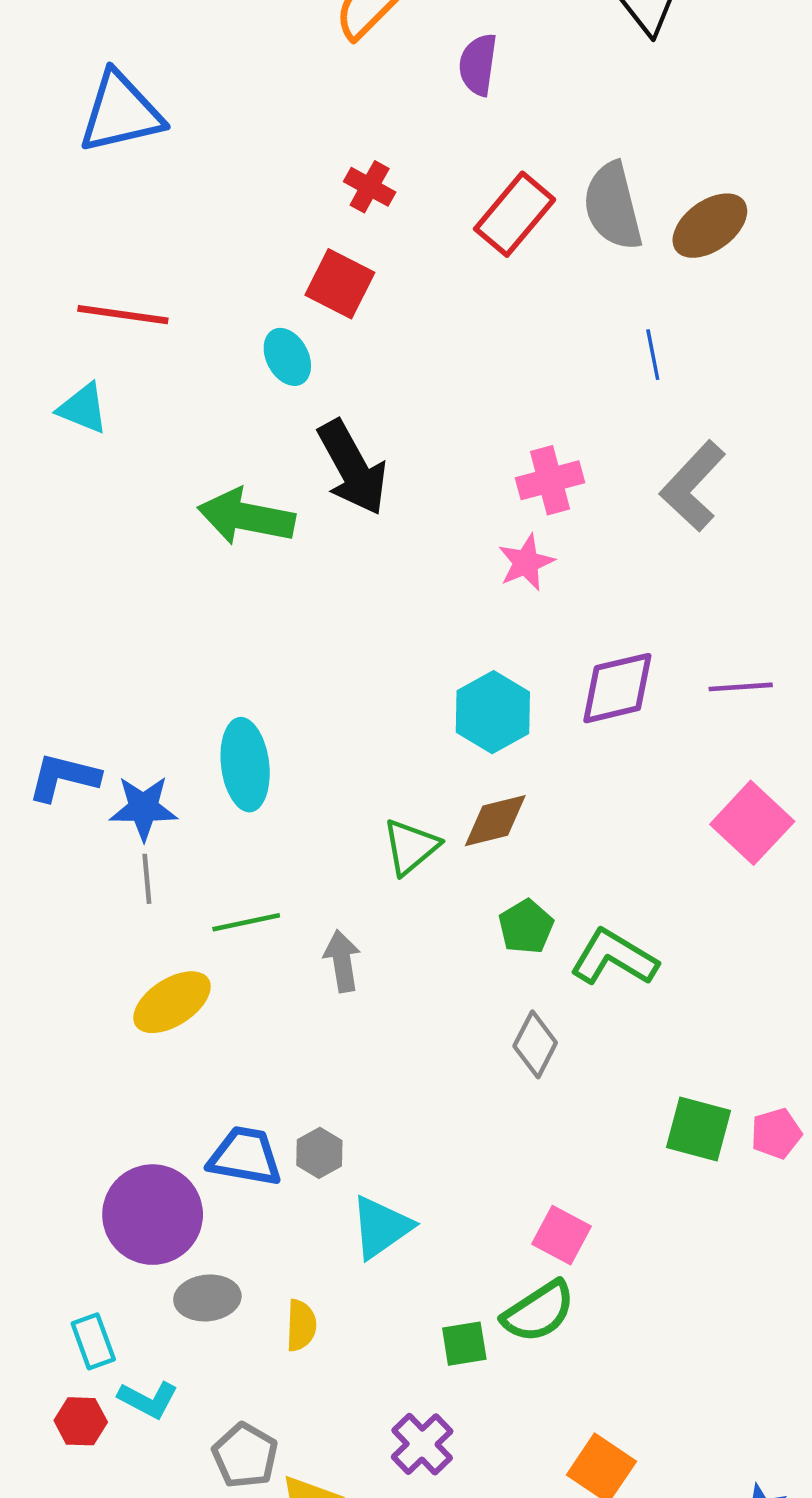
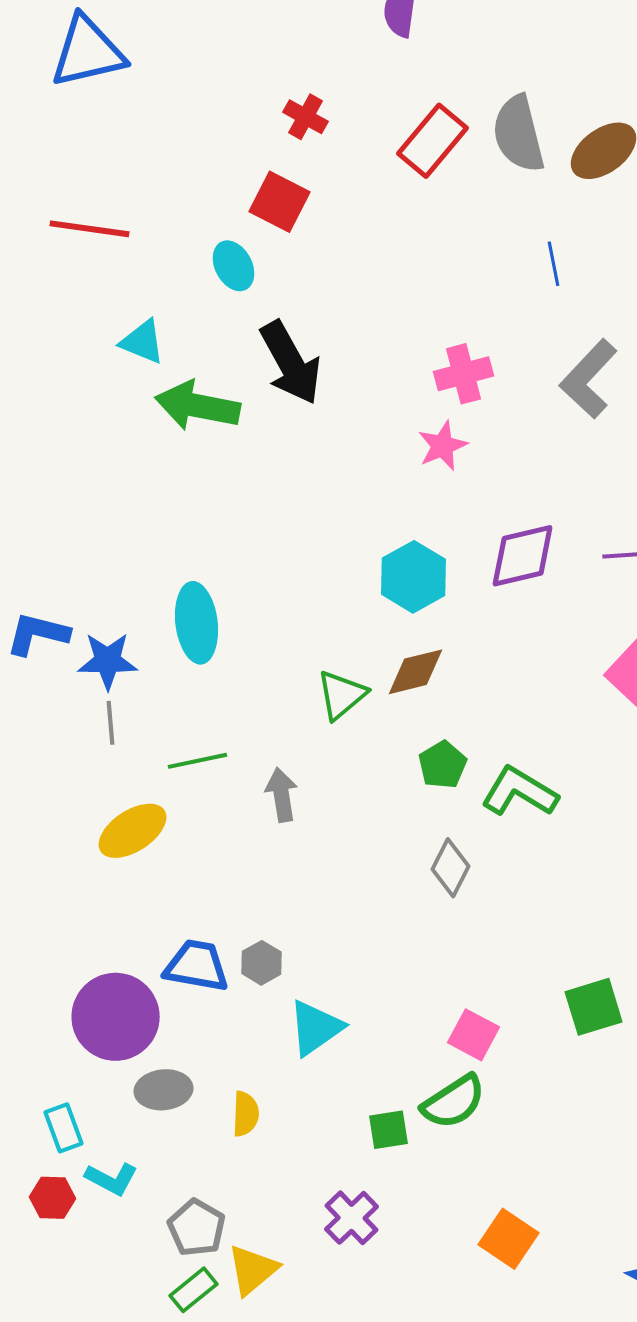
cyan triangle: (83, 408) -> (143, 342), moved
green square: (698, 1129) -> (594, 1007), moved, turned -32

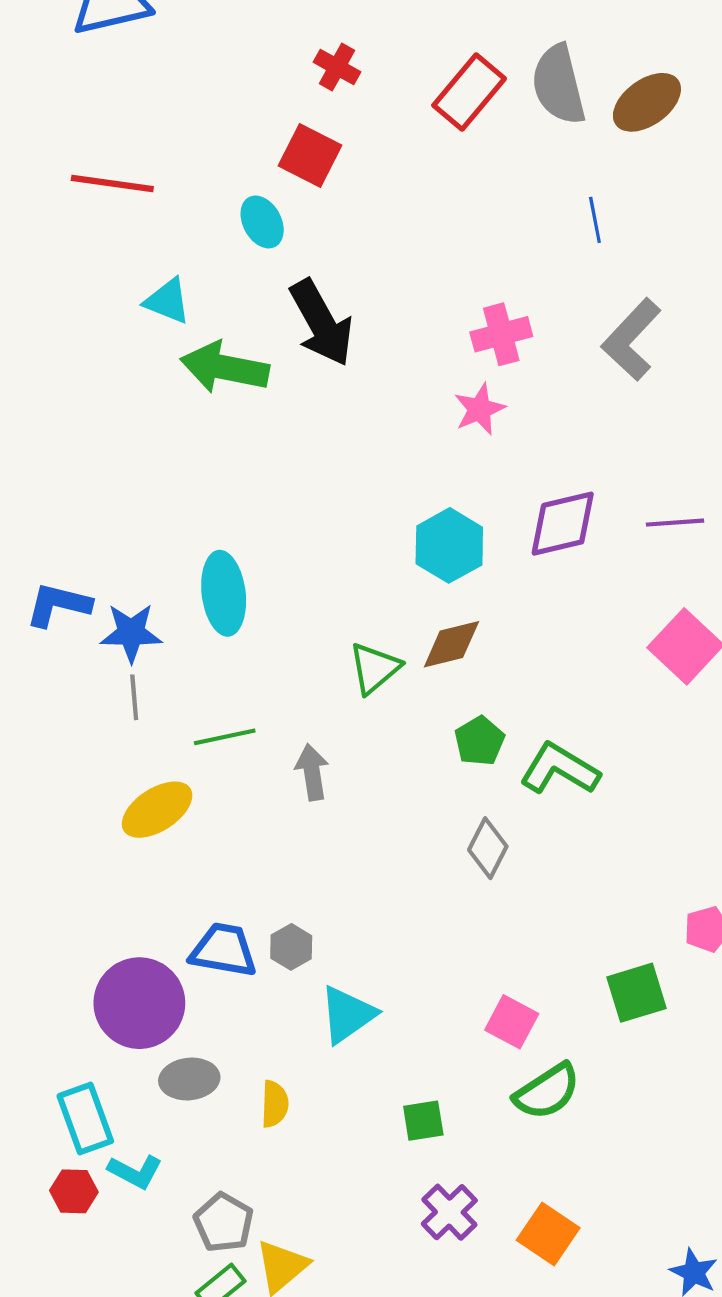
green semicircle: (454, 1102) -> (547, 1091), moved
cyan rectangle: (64, 1128) -> (85, 1119), size x1.4
purple cross: (352, 1218) -> (449, 1212), moved

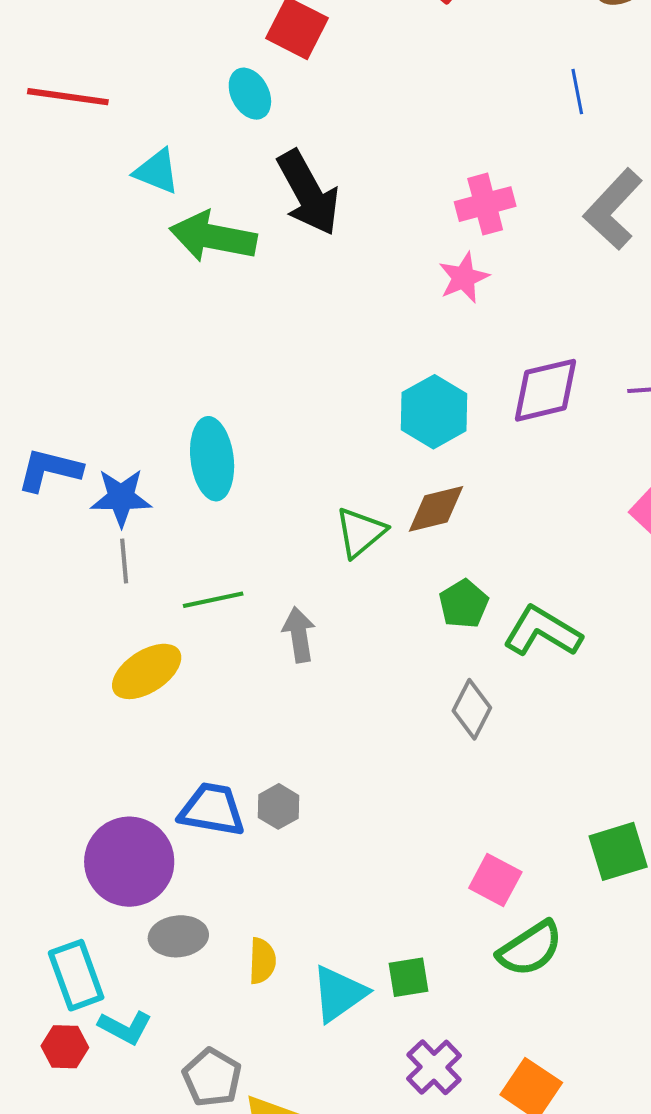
red line: (112, 183) -> (68, 97), moved
cyan triangle: (347, 1015) -> (339, 994), moved

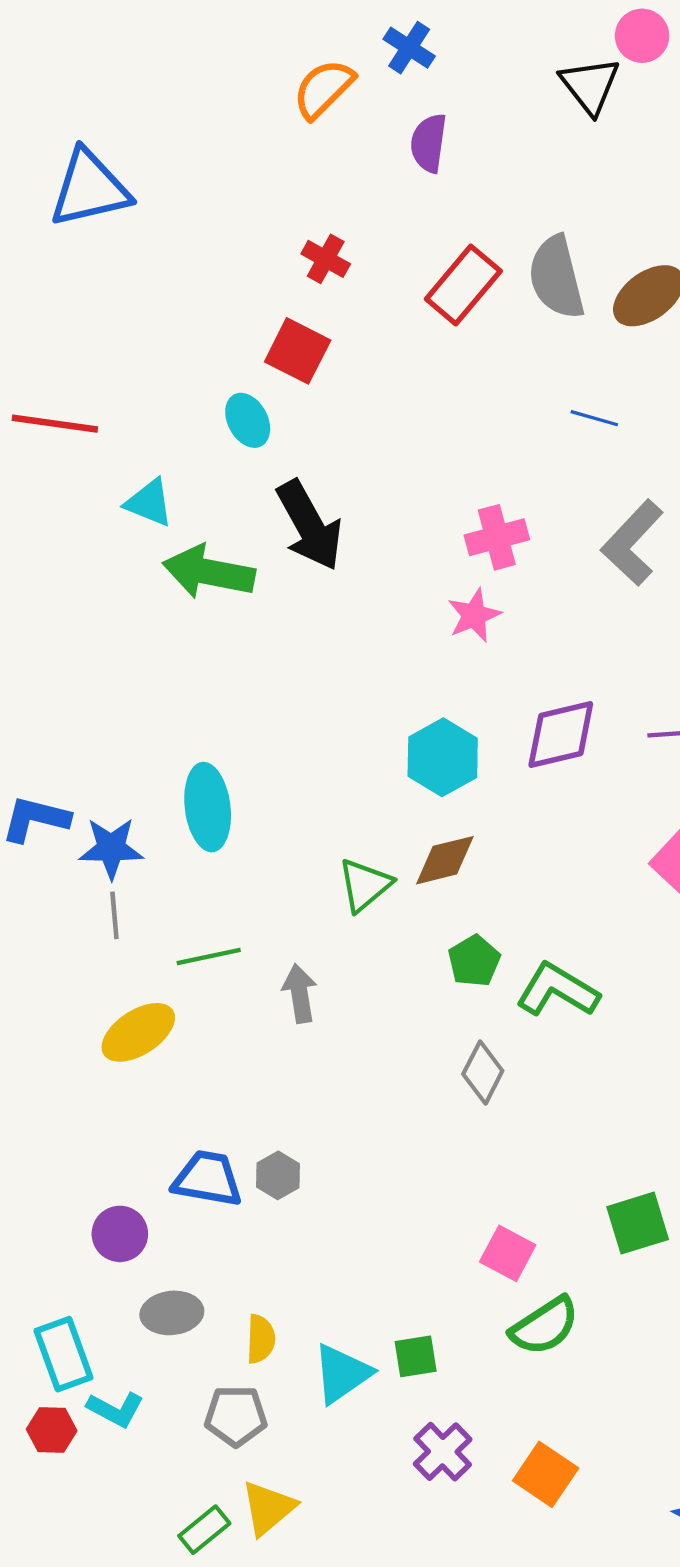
blue line: (577, 92) -> (594, 418), turned -63
purple circle: (129, 862) -> (120, 1234), size x0.6
gray pentagon: (212, 1077) -> (236, 1416), moved, turned -30

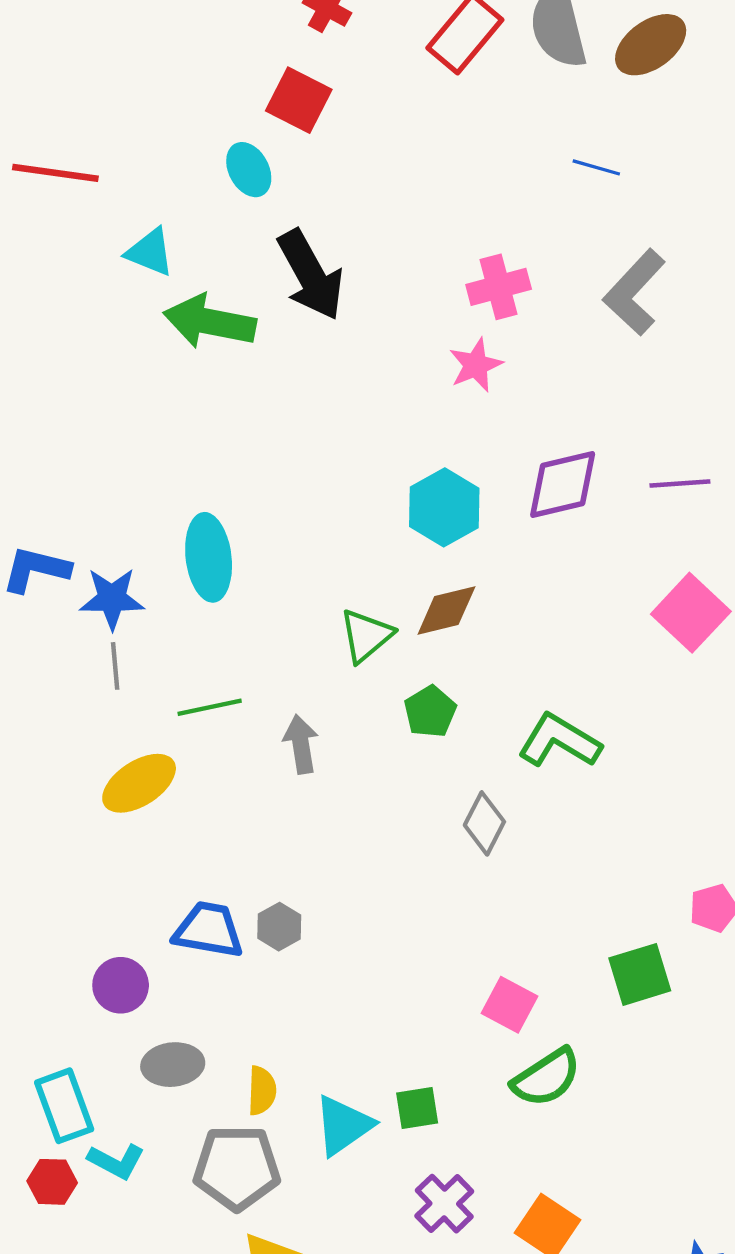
green pentagon: (474, 961) -> (430, 712), moved
gray pentagon: (236, 1416) -> (237, 1168), size x1.4

